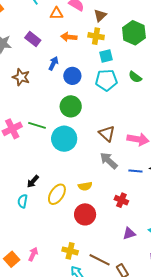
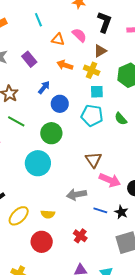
green line: (37, 125) -> (16, 121), moved
brown triangle: (107, 134) -> (93, 160), moved
gray arrow: (109, 161) -> (77, 194), turned -66

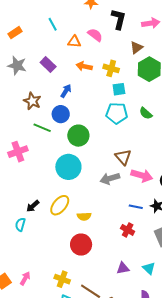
brown triangle: (100, 51) -> (137, 48), moved
blue circle: (60, 104) -> (61, 114), moved
gray arrow: (77, 194) -> (110, 179), moved
yellow ellipse: (19, 216) -> (60, 205), moved
red cross: (80, 236) -> (128, 230), moved

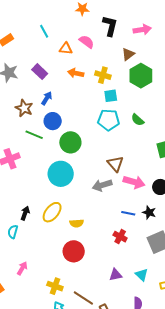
blue arrow: (66, 91) -> (47, 98), moved
black arrow: (33, 206) -> (25, 213), turned 152
pink arrow: (25, 278) -> (22, 268), moved

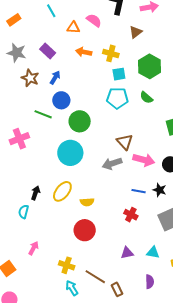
green hexagon: (141, 76) -> (150, 66), moved
brown star: (24, 108) -> (30, 78), moved
cyan triangle: (142, 275) -> (153, 252), turned -32

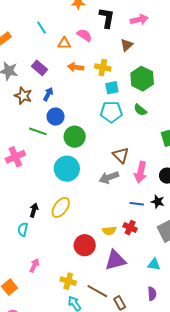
pink arrow: (144, 160) -> (141, 172), turned 90
yellow semicircle: (87, 202) -> (109, 231), moved
purple triangle: (127, 253) -> (115, 260), moved, size x1.6

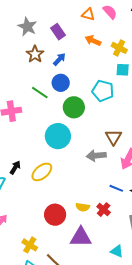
cyan pentagon: (111, 112) -> (103, 91), moved

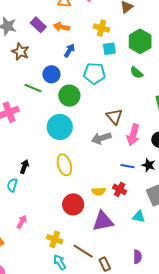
orange arrow: (93, 41) -> (61, 27), moved
blue arrow: (59, 59) -> (69, 50), moved
yellow ellipse: (42, 172) -> (64, 165), moved, turned -55
cyan triangle: (117, 251) -> (139, 217), moved

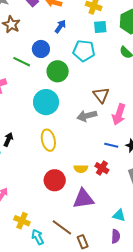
cyan triangle: (139, 217) -> (119, 215), moved
yellow cross: (55, 239) -> (22, 221), moved

